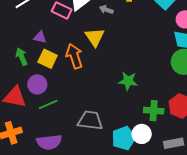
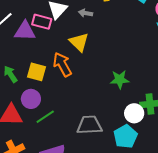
purple triangle: (40, 37) -> (25, 31), moved, size x1.6
white circle: (142, 134) -> (134, 113), moved

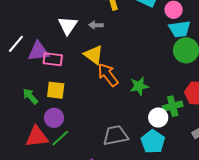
pink rectangle: (42, 22) -> (53, 59), moved
orange arrow: (62, 64) -> (108, 75), moved
green line: (45, 117) -> (60, 138), moved

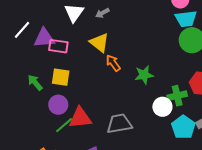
gray arrow: (96, 25) -> (102, 13), turned -32
orange arrow: (108, 75) -> (113, 63), size x0.7
red triangle: (37, 137) -> (80, 118), moved
cyan pentagon: (153, 142) -> (183, 127), moved

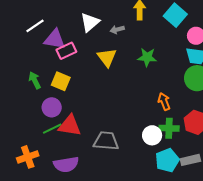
pink rectangle: (58, 46) -> (66, 51), turned -48
orange arrow: (113, 63) -> (164, 101), moved
green star: (144, 75) -> (147, 57), moved

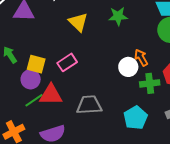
pink rectangle: (66, 51) -> (67, 62), moved
yellow square: (61, 81) -> (36, 64), moved
white circle: (152, 135) -> (128, 67), moved
cyan pentagon: (167, 160) -> (136, 118), moved

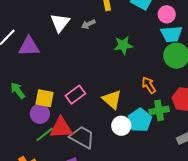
yellow triangle: (78, 22) -> (112, 99), moved
white circle: (128, 67) -> (121, 126), moved
gray trapezoid: (89, 105) -> (82, 137), moved, turned 36
cyan pentagon: (136, 118) -> (140, 120), moved

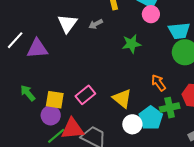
pink circle: (167, 14) -> (151, 14), moved

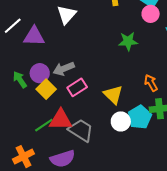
gray arrow: (96, 24) -> (64, 69), moved, size x1.5
yellow square: (55, 100) -> (46, 89), turned 30
purple circle: (51, 115) -> (40, 73), moved

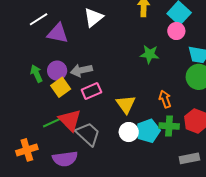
red triangle: (61, 120) -> (70, 120), turned 35

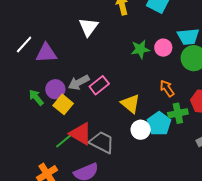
white triangle: (93, 17) -> (88, 27), moved
pink circle: (176, 31) -> (163, 48), moved
pink rectangle: (91, 91) -> (99, 85), moved

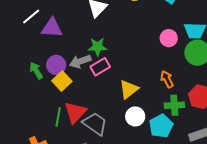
green star: (140, 49) -> (98, 47), moved
yellow triangle: (131, 104) -> (129, 89), turned 35
cyan pentagon: (159, 124) -> (161, 126), moved
red triangle: (81, 134) -> (75, 112), turned 35
green line: (64, 141) -> (58, 117), turned -48

